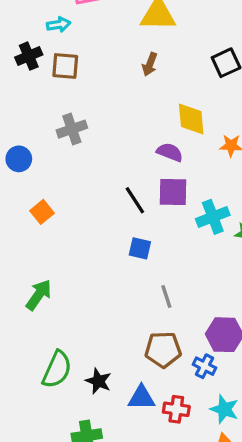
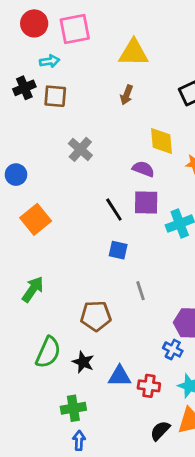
gray cross: (72, 129) -> (80, 149), moved, turned -30
orange square: (42, 212) -> (36, 219), size x1.5
brown pentagon: (163, 350) -> (96, 316), moved

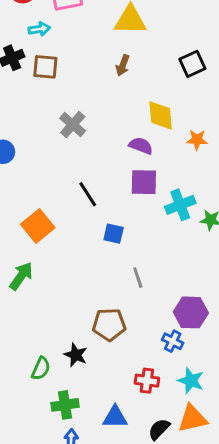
black line: (114, 210) -> (88, 194), moved
orange square: (36, 219) -> (38, 226), moved
brown pentagon: (96, 316) -> (109, 325), moved
green semicircle: (48, 352) -> (41, 369), moved, size x0.7
blue triangle: (120, 376) -> (115, 417), moved

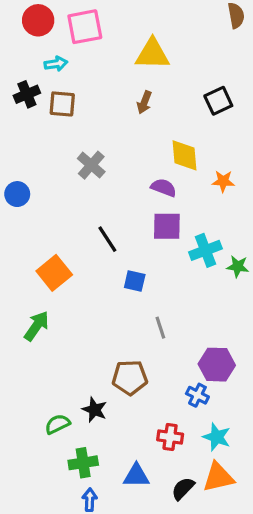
green semicircle: (41, 369) -> (57, 424), turned -140

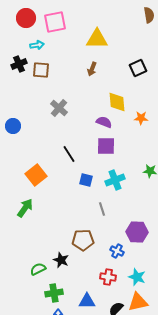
cyan cross: (205, 250) -> (115, 180), moved
blue cross: (197, 395) -> (117, 251), moved

